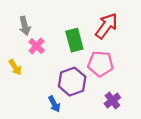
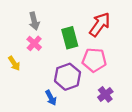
gray arrow: (25, 26) -> (34, 21), moved

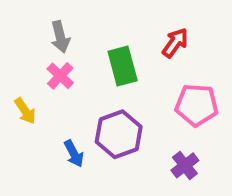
red arrow: (100, 24) -> (175, 43), size x0.7
pink pentagon: (94, 60) -> (197, 105), moved
blue arrow: (51, 98) -> (74, 154), moved

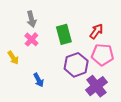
red arrow: (175, 43) -> (96, 31), moved
purple hexagon: (119, 134) -> (76, 65), moved
purple cross: (185, 165) -> (96, 86), size x1.5

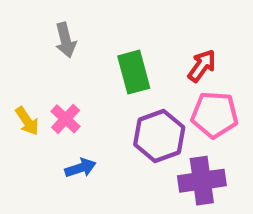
pink cross: (31, 39) -> (66, 119), moved
blue arrow: (39, 80) -> (80, 168), turned -80
purple cross: (96, 86) -> (202, 181), turned 30

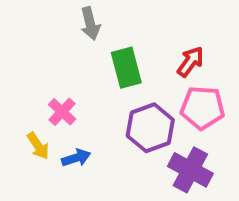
gray arrow: (66, 40) -> (90, 24), moved
yellow arrow: (27, 121) -> (38, 146), moved
purple cross: (202, 181) -> (190, 170), turned 36

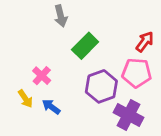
red arrow: (190, 62) -> (145, 42), moved
green rectangle: (126, 68) -> (85, 46), turned 60
blue arrow: (76, 158) -> (51, 107), turned -126

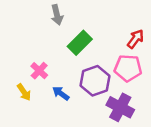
blue arrow: (51, 107) -> (61, 93), moved

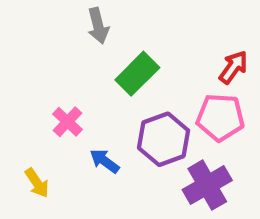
yellow arrow: (24, 92) -> (37, 183), moved
purple cross: (120, 107) -> (207, 185), turned 32

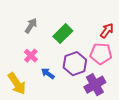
gray arrow: (98, 26) -> (31, 26), moved, turned -133
yellow arrow: (37, 183) -> (17, 84), size x1.6

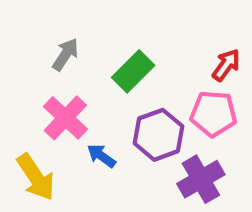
pink cross: (31, 56) -> (65, 118), size x1.5

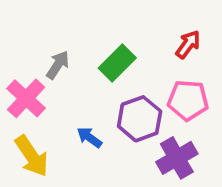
gray arrow: (65, 54) -> (58, 65), moved
red arrow: (226, 65) -> (188, 44), moved
pink cross: (65, 118) -> (26, 98), moved

